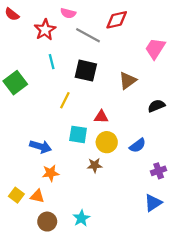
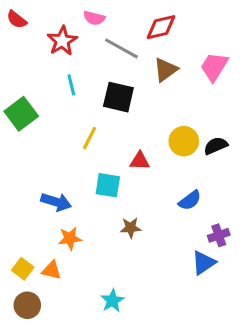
brown triangle: (128, 80) -> (166, 70), moved
yellow circle: (107, 142) -> (184, 141), moved
blue triangle: (153, 203) -> (204, 263), moved
brown circle: (47, 222) -> (27, 305), moved

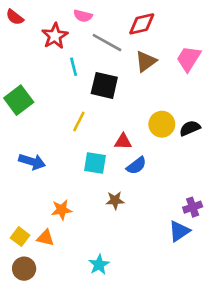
cyan line: (71, 85) -> (74, 67), moved
blue semicircle: (190, 200) -> (136, 166), moved
blue arrow: (56, 202) -> (32, 162), moved

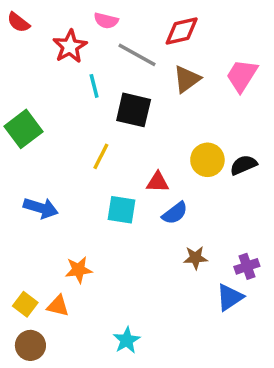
brown star: (115, 200) -> (195, 258), moved

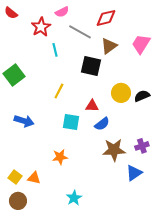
pink semicircle: (106, 21) -> (62, 12), turned -40
black square: (134, 110) -> (91, 66), moved
brown star: (195, 258) -> (114, 150), size x1.6
purple cross: (247, 266) -> (142, 146), moved
orange star: (79, 270) -> (60, 157), moved

